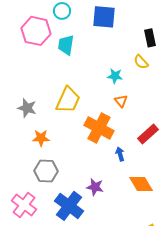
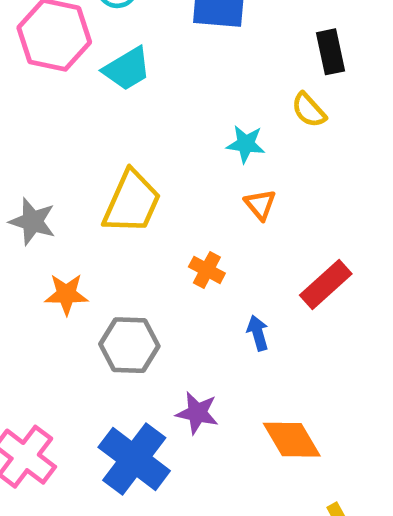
cyan trapezoid: (66, 45) -> (127, 69), turned -130
orange cross: (99, 128) -> (207, 270), size x0.5
gray hexagon: (46, 171) -> (129, 345), moved
orange diamond: (141, 184) -> (292, 440), moved

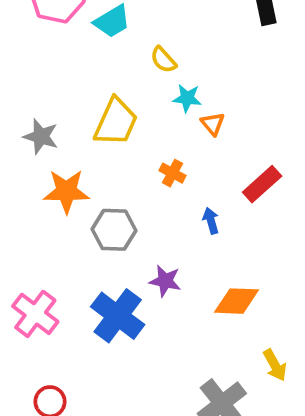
yellow semicircle: (309, 110) -> (163, 60), moved
cyan star: (246, 144) -> (187, 98), moved
orange star: (66, 294) -> (66, 191), size x1.4
orange diamond: (292, 440) -> (236, 301), turned -57

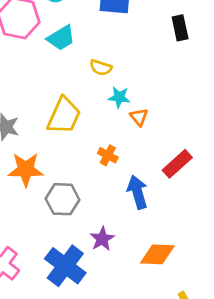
yellow semicircle: (163, 60) -> (101, 68), turned -30
blue arrow: (211, 221) -> (138, 192), size x1.6
purple star: (165, 281) -> (102, 239), turned 30

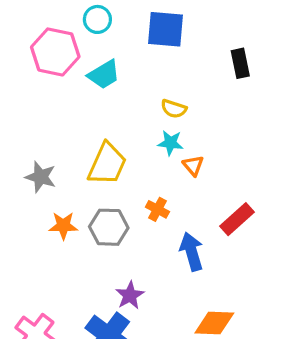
yellow semicircle: (101, 68) -> (174, 109), moved
orange star: (26, 169) -> (63, 226), size x0.7
gray hexagon: (63, 199) -> (109, 227), moved
purple star: (102, 239) -> (130, 295), moved

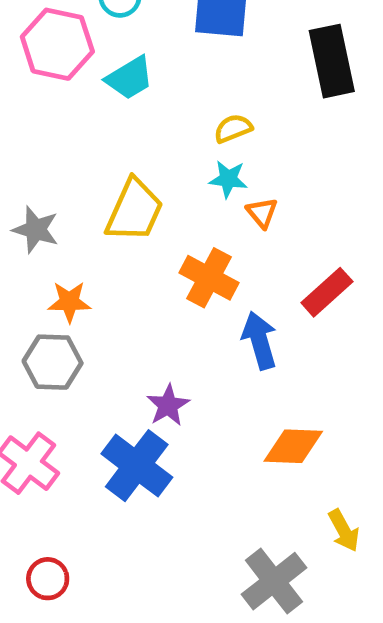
black rectangle: (240, 63) -> (332, 61), size x1.6
yellow semicircle: (174, 109) -> (233, 128), turned 140
orange cross: (157, 209) -> (209, 278), size x1.6
gray hexagon: (109, 227) -> (53, 362), moved

